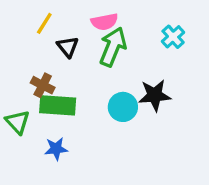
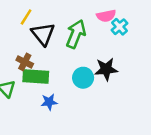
pink semicircle: (105, 22) -> (106, 16), moved
black triangle: (68, 47) -> (43, 34), size x1.5
blue star: (56, 149) -> (49, 102), moved

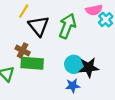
black star: (106, 69) -> (89, 68), moved
blue star: (49, 102) -> (73, 86), moved

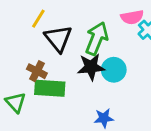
cyan circle: (74, 64) -> (114, 70), moved
black star: (89, 68) -> (91, 67), moved

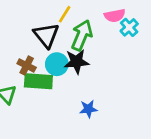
yellow line: (38, 19) -> (65, 14), moved
cyan circle: (114, 70) -> (57, 64), moved

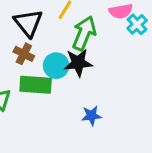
black triangle: (46, 35) -> (28, 23), moved
brown cross: (27, 66) -> (24, 54), moved

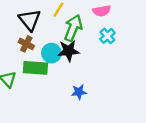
cyan cross: (137, 24) -> (107, 36), moved

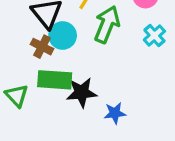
black star: (69, 51) -> (82, 92), moved
cyan circle: (51, 53) -> (63, 35), moved

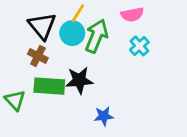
cyan circle: (63, 35) -> (72, 33), moved
black star: (82, 92) -> (79, 80), moved

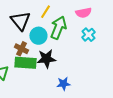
cyan circle: (72, 33) -> (38, 36), moved
brown cross: (38, 56) -> (21, 49), moved

